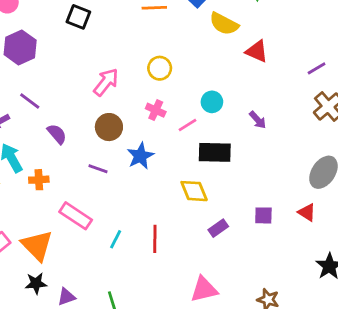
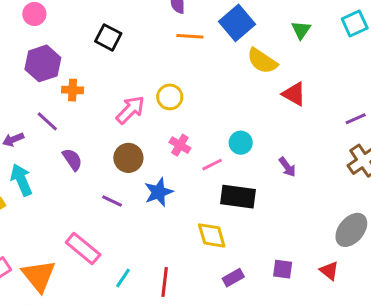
yellow circle: (160, 68) -> (170, 97), moved
orange cross: (39, 180) -> (73, 90), moved

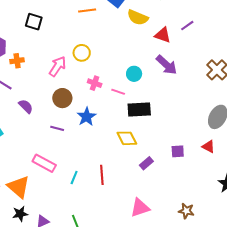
purple line: (356, 119) -> (187, 26), moved
pink line: (212, 165) -> (118, 92), turned 56
purple arrow: (287, 167) -> (167, 65), moved, size x1.6

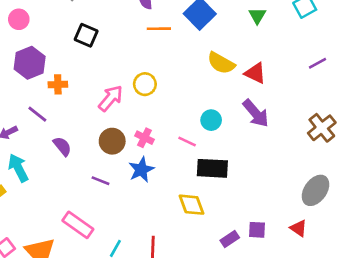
yellow semicircle: (138, 17) -> (221, 63), moved
purple line: (187, 26) -> (317, 63), moved
pink cross: (95, 83) -> (144, 138), moved
purple rectangle: (146, 163) -> (230, 239), moved

